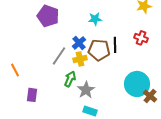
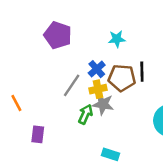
gray star: (86, 90) -> (103, 104), moved, turned -30

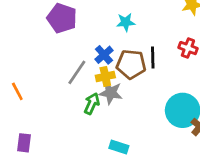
purple rectangle: (38, 134) -> (24, 143), moved

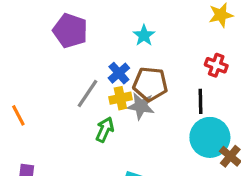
cyan star: (126, 22) -> (144, 35), turned -30
black line: (153, 57) -> (200, 101), moved
gray star: (111, 93) -> (141, 106), moved

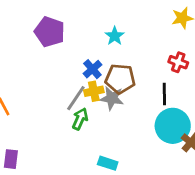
gray line: (87, 93) -> (76, 98), moved

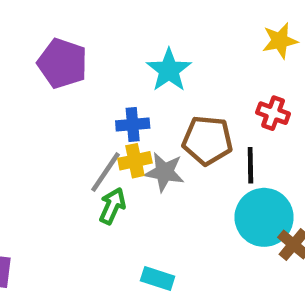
cyan star: (115, 36) -> (169, 70), size x1.4
blue cross: (92, 69) -> (133, 124), turned 36
brown pentagon: (120, 79) -> (207, 140), moved

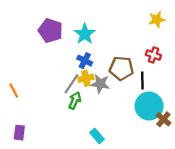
cyan star: (169, 70) -> (85, 34), moved
blue cross: (133, 124) -> (85, 61), turned 32
cyan rectangle: (158, 278) -> (97, 136), turned 32

